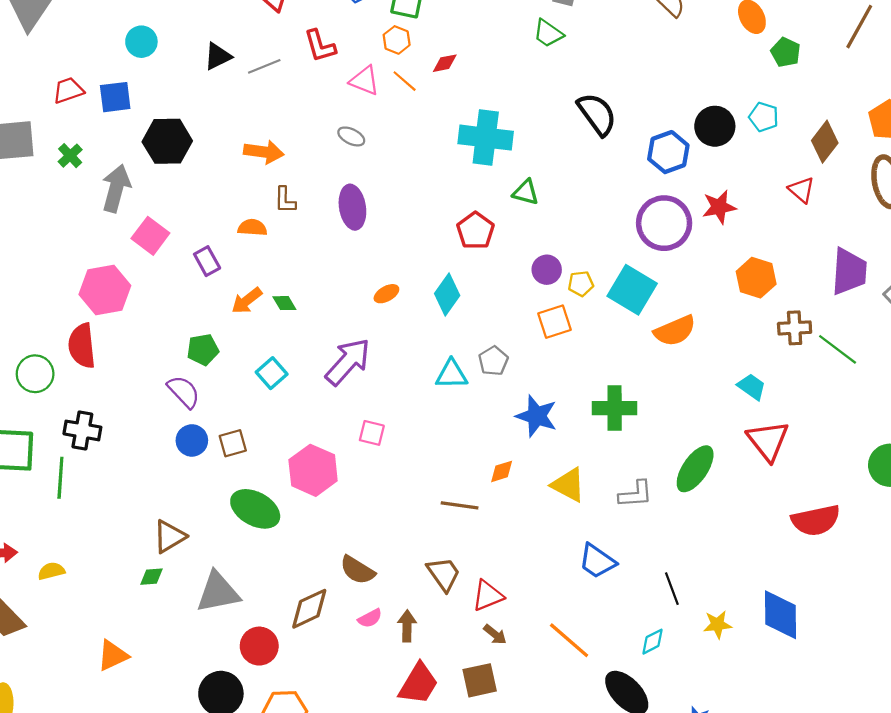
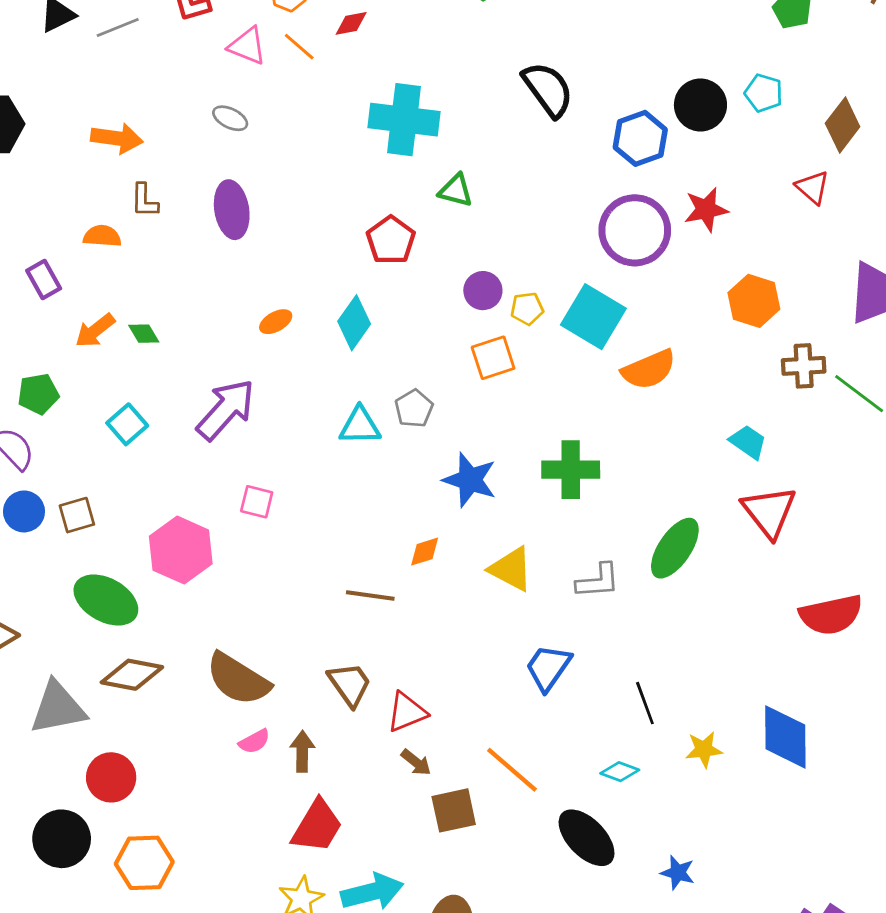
blue trapezoid: (597, 561) -> (548, 668), turned 90
brown semicircle: (357, 570) -> (238, 679), size x1.4
brown diamond: (309, 609) -> (132, 675), moved, turned 36
cyan diamond: (652, 642) -> (620, 772), turned 48
brown square: (480, 680) -> (454, 810), moved

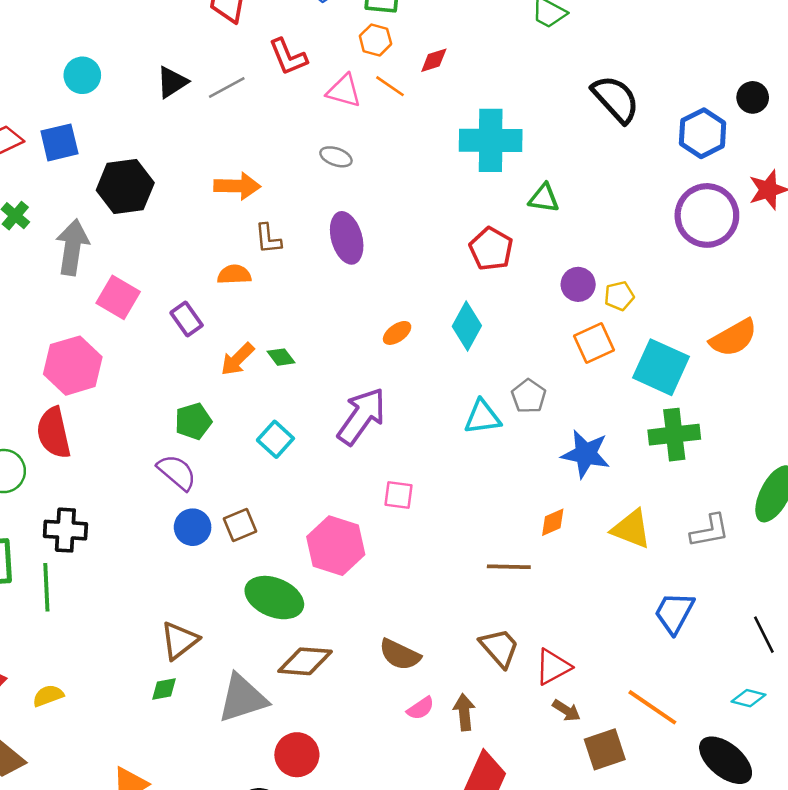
black circle: (700, 105) -> (753, 97), size x0.7
cyan square: (593, 317) -> (661, 367), moved
brown semicircle: (238, 679) -> (400, 655), size x0.7

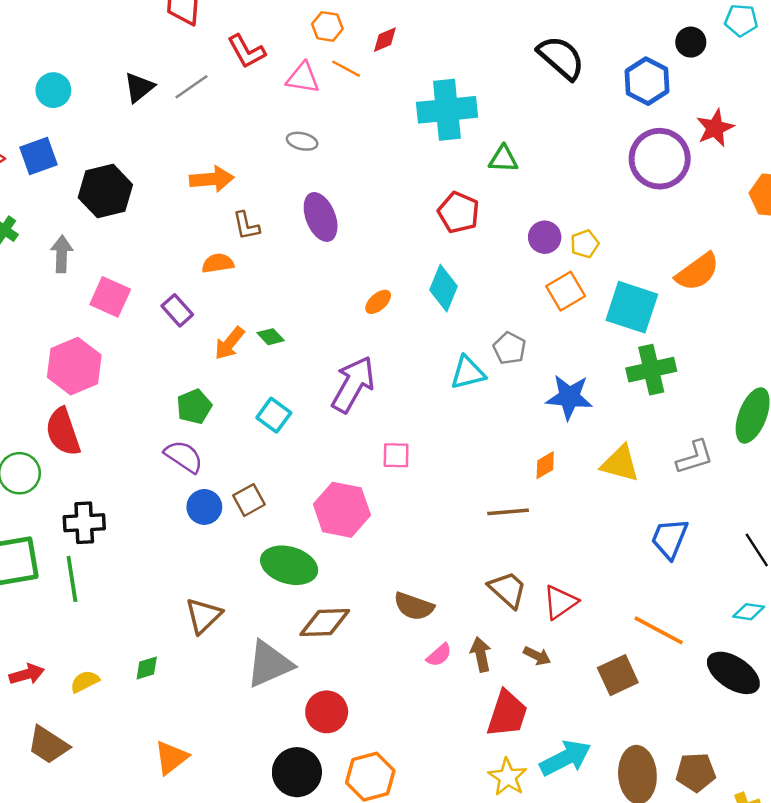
gray arrow: (72, 247) -> (62, 254), size x0.7
green diamond: (164, 689) -> (147, 668), moved
brown arrow: (566, 711) -> (537, 656), moved

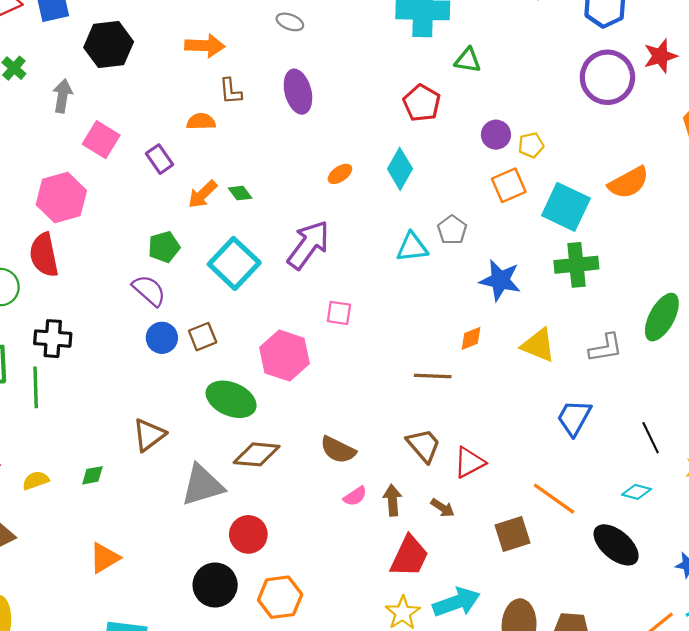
cyan square: (274, 415) -> (234, 263), size x1.6

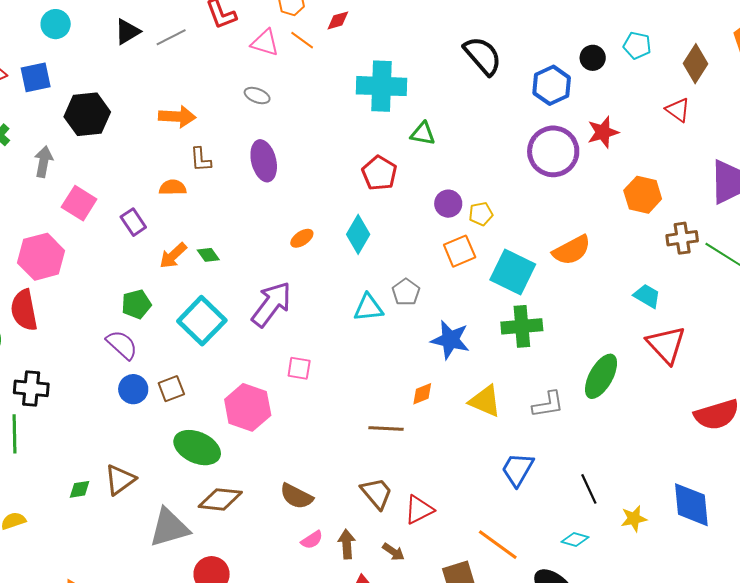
green diamond: (92, 475) -> (80, 489), moved

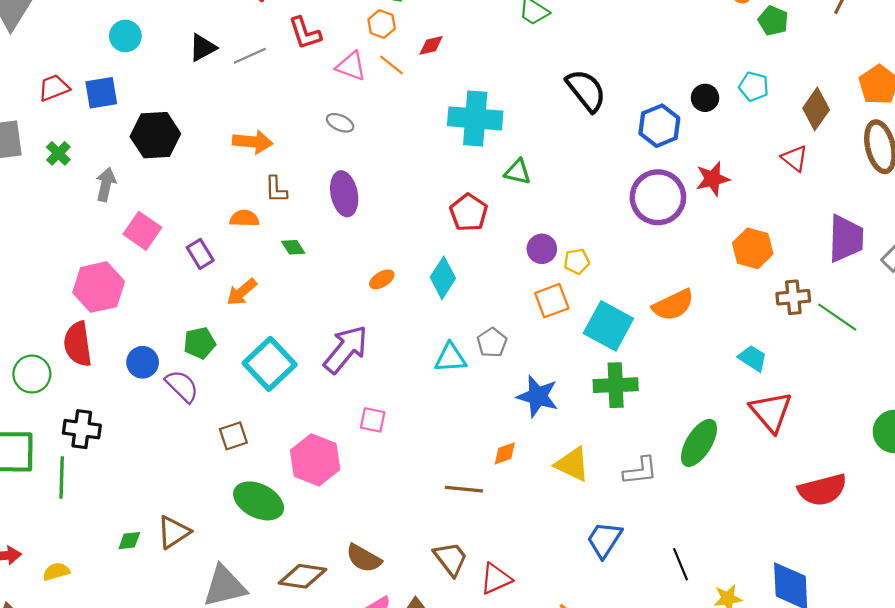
green diamond: (208, 255) -> (293, 247), moved
blue circle: (133, 389) -> (143, 362), moved
brown diamond: (220, 499) -> (302, 576), moved

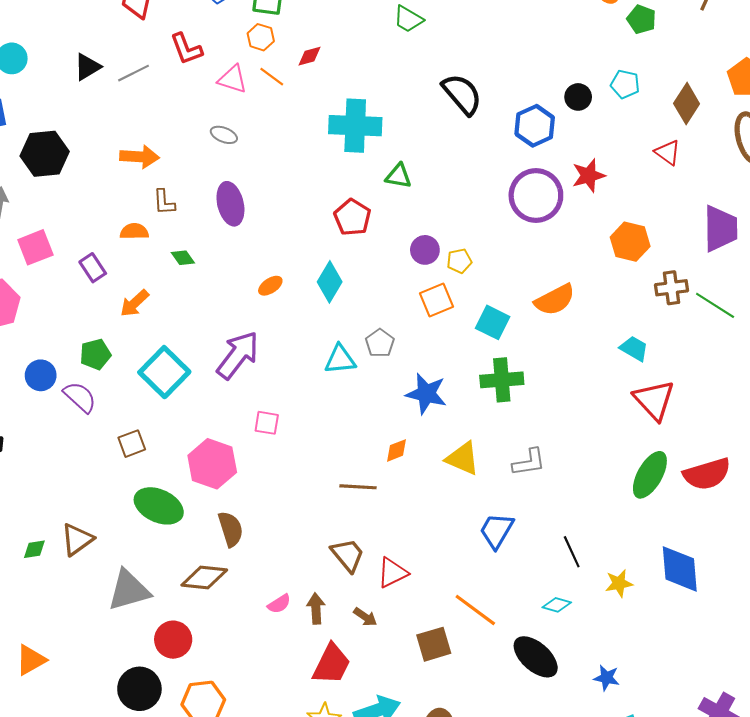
pink square: (142, 231) -> (35, 247), turned 36
cyan square: (608, 326) -> (493, 322), size x0.7
green ellipse: (699, 443) -> (650, 475), moved
brown semicircle: (364, 558) -> (231, 529), moved, turned -135

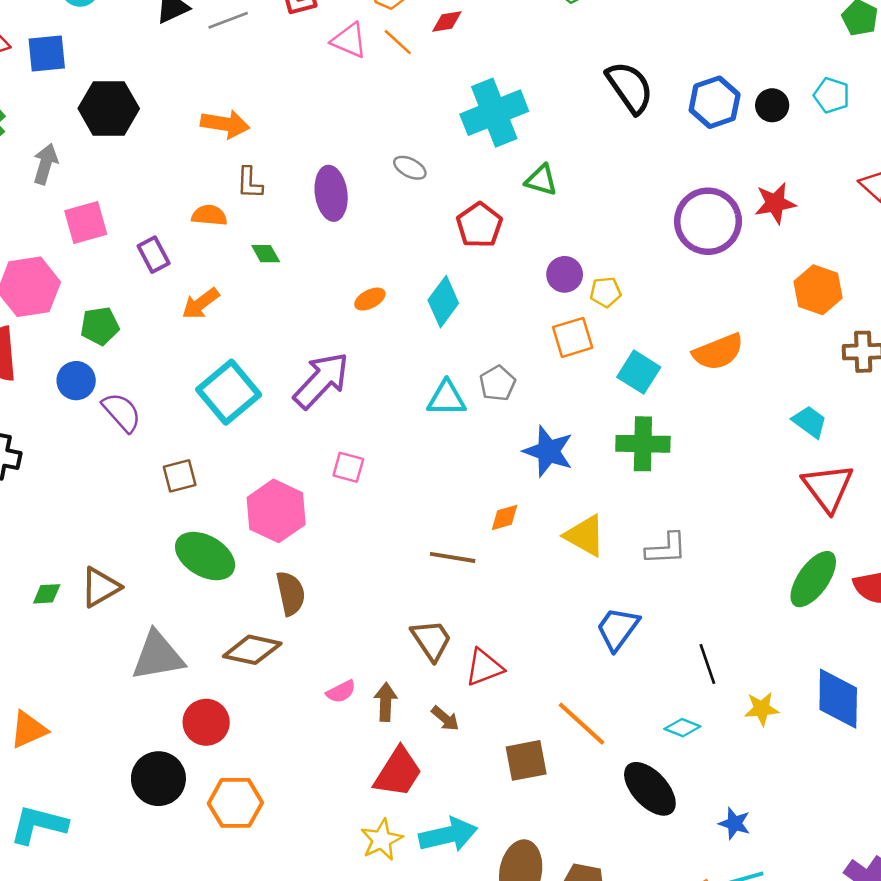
cyan cross: (355, 126) -> (494, 113), turned -30
blue hexagon: (535, 126) -> (715, 102), moved
gray ellipse: (224, 135) -> (410, 168), moved
green pentagon: (95, 354) -> (100, 326), moved

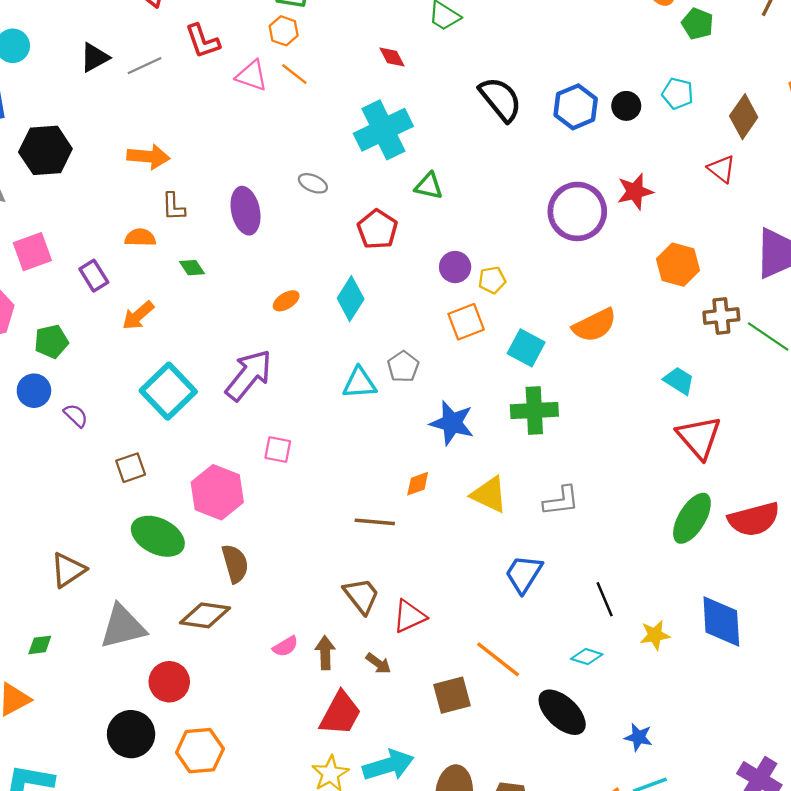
red diamond: (447, 21) -> (392, 57), moved, turned 76
purple semicircle: (122, 412) -> (76, 416), size x0.7
green diamond: (47, 594) -> (40, 645), moved

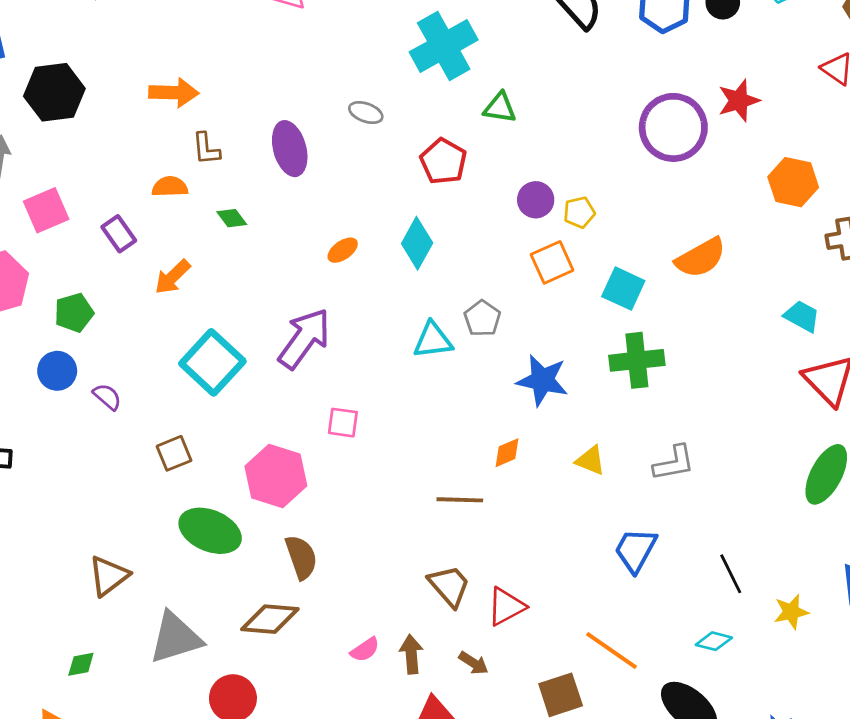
yellow triangle: (489, 495) -> (590, 460), size x0.7

